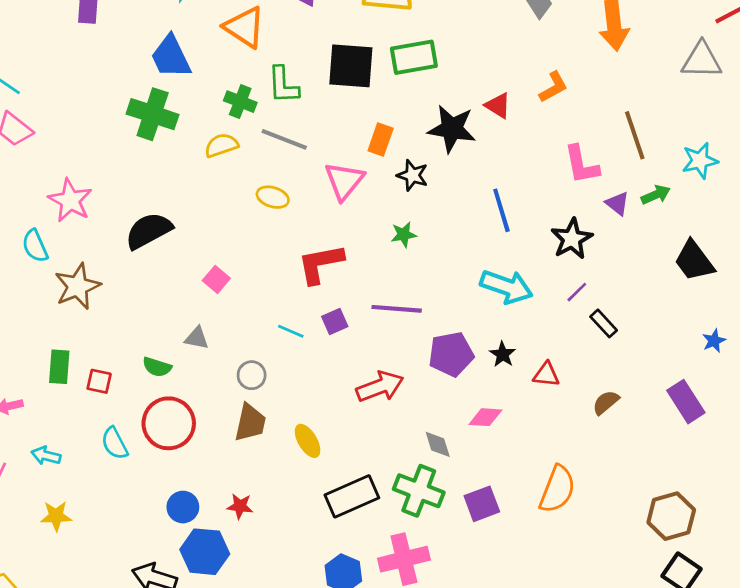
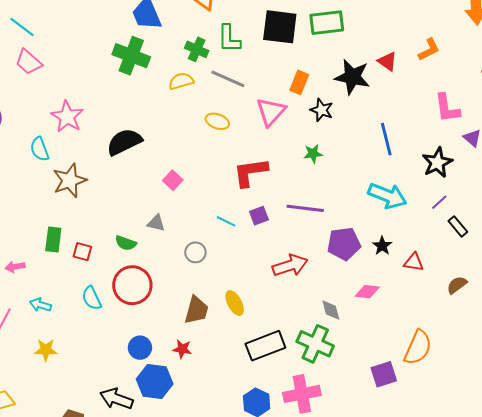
brown trapezoid: (250, 423) -> (196, 310), moved
purple square: (482, 504) -> (384, 374), moved

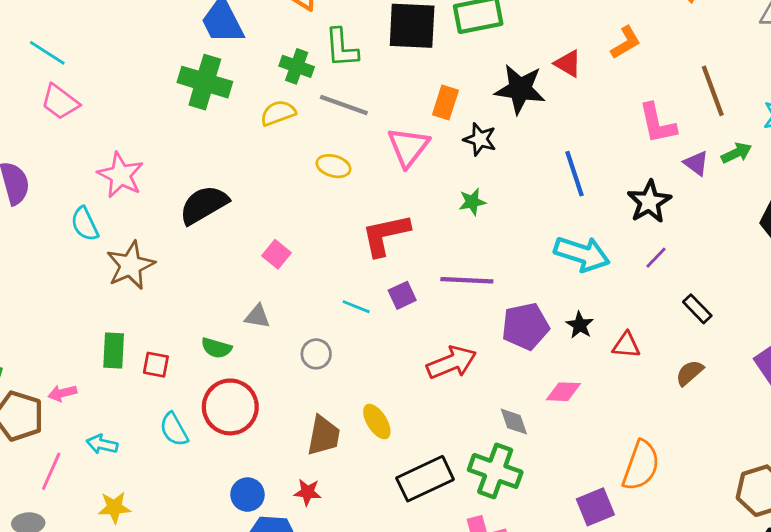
black rectangle: (458, 226) -> (697, 309), moved

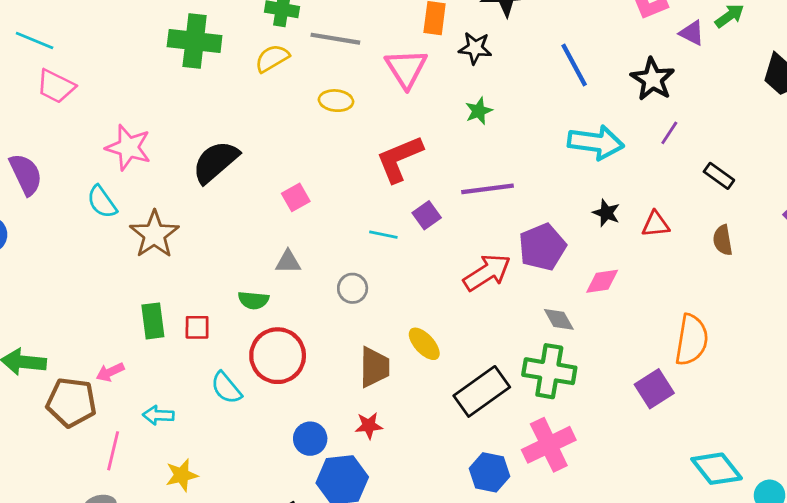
pink square: (276, 254) -> (296, 197), turned 32
purple pentagon: (525, 326) -> (542, 247), moved
brown semicircle: (690, 373) -> (723, 240), turned -48

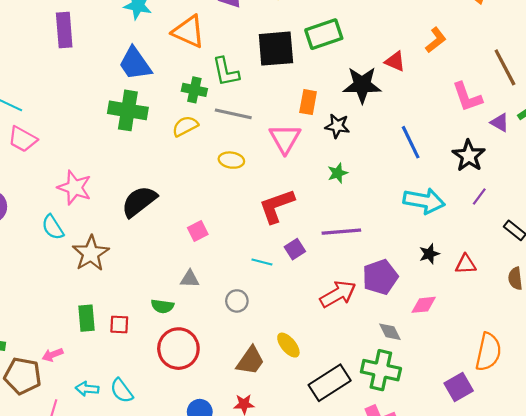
black star: (606, 213) -> (429, 254), turned 30
brown trapezoid: (374, 367) -> (250, 361), turned 32
cyan semicircle: (226, 388) -> (122, 391), moved

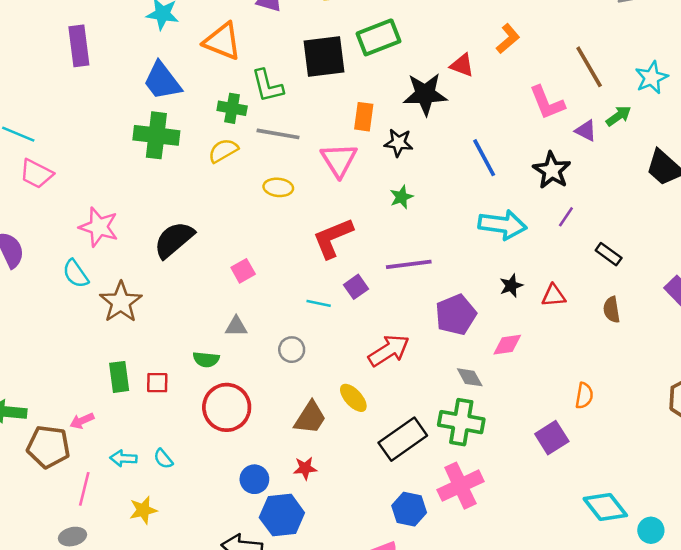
red arrow: (338, 294) -> (389, 350), moved
orange semicircle: (488, 352) -> (584, 396), size x0.6
cyan semicircle: (122, 391) -> (163, 459), size x0.7

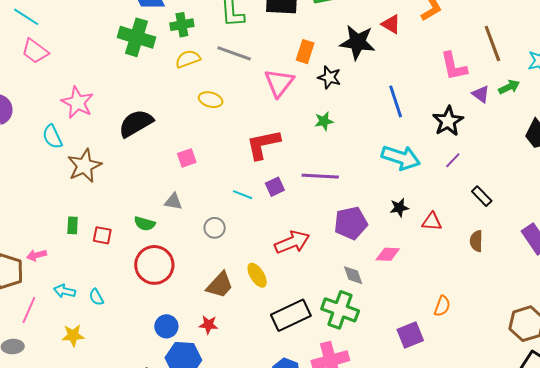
green cross: (232, 108) -> (182, 25), moved, turned -30
yellow ellipse: (278, 187) -> (211, 100), moved
green rectangle: (119, 377) -> (73, 225), size x0.7

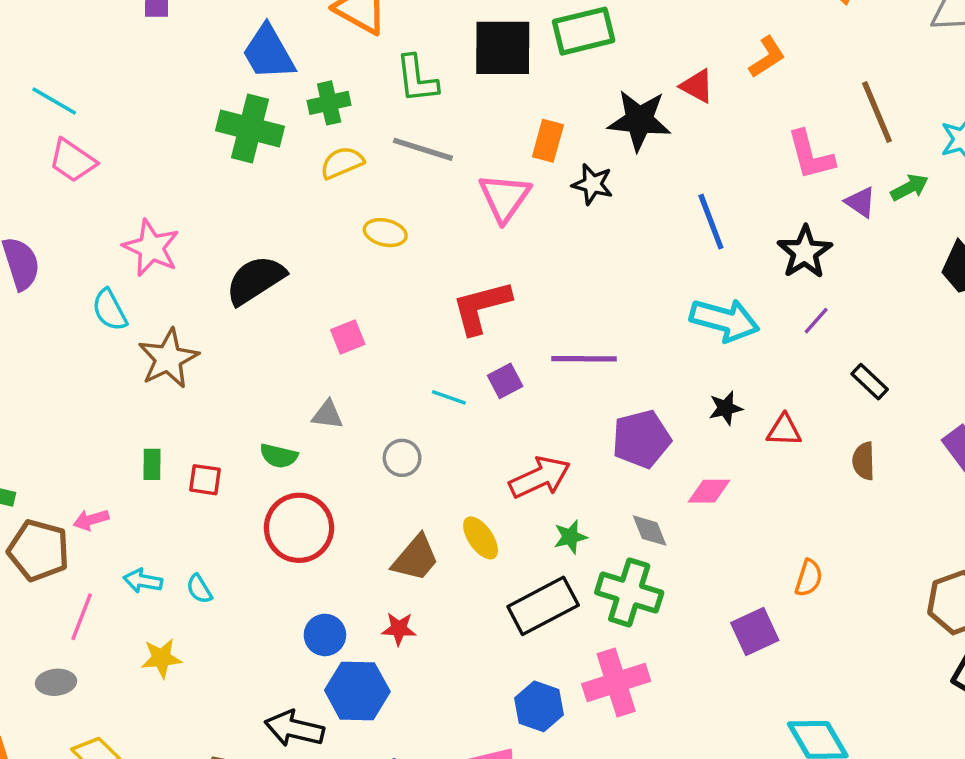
green star: (324, 121) -> (570, 537), moved

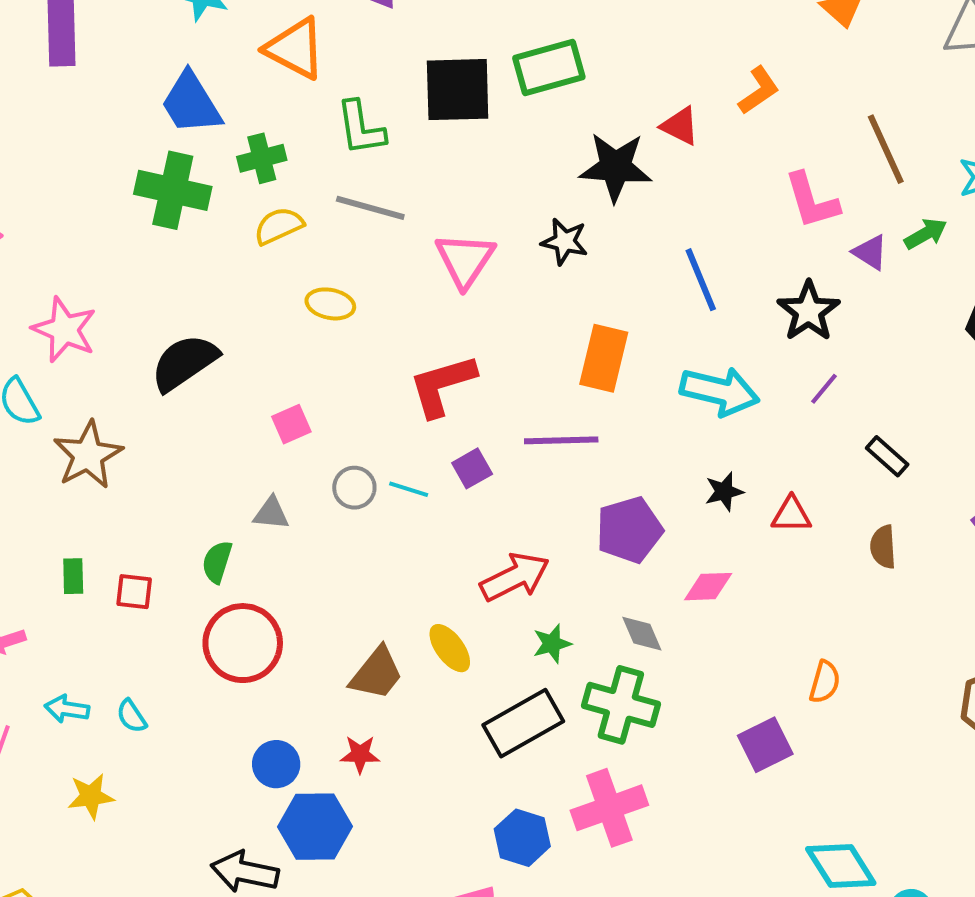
orange rectangle: (548, 141) -> (604, 358), moved, size x1.4
green semicircle: (279, 456) -> (217, 562), turned 96
gray circle: (402, 458) -> (354, 488), moved

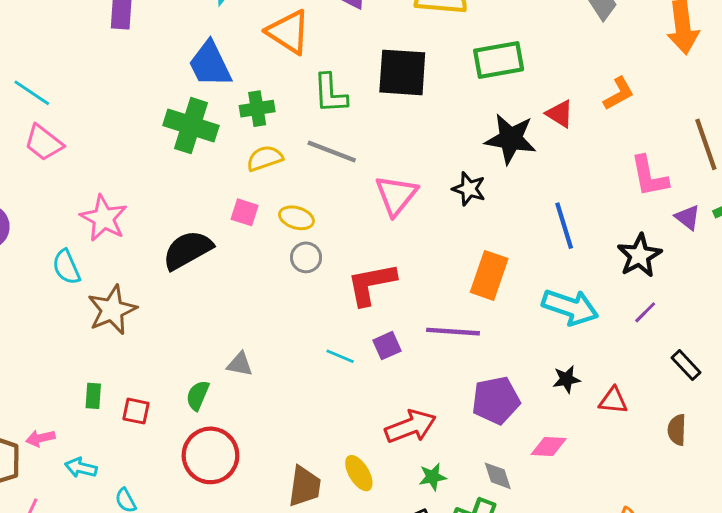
green rectangle: (549, 67) -> (499, 60), moved
pink square: (291, 424) -> (245, 212), moved, turned 36
gray circle: (354, 488) -> (306, 257), moved
brown trapezoid: (377, 673) -> (305, 486), turned -36
cyan arrow: (67, 709) -> (81, 468), moved

